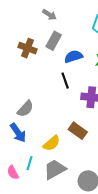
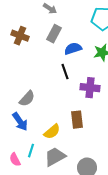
brown cross: (27, 48) -> (20, 36), moved
brown rectangle: (78, 131) -> (77, 120), turned 48

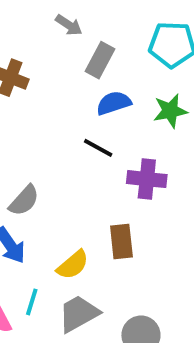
gray rectangle: (54, 34) -> (100, 60), moved
black line: (65, 72) -> (98, 148), turned -42

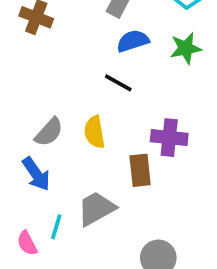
purple cross: (147, 179) -> (169, 138), moved
yellow semicircle: (73, 265) -> (95, 132), moved, turned 120
gray trapezoid: (79, 314) -> (96, 209), moved

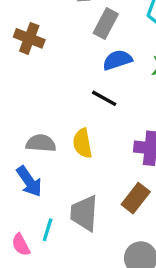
gray semicircle: (49, 132) -> (41, 143), turned -128
brown rectangle: (140, 170) -> (136, 198), moved, turned 44
gray trapezoid: (96, 209) -> (84, 213), turned -57

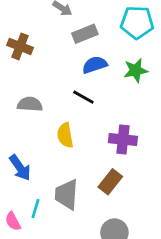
gray rectangle: (106, 23) -> (85, 34), turned 40
gray semicircle: (41, 143) -> (30, 104), moved

